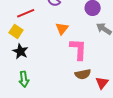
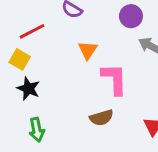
brown semicircle: (83, 74) -> (101, 118), moved

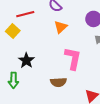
orange triangle: (88, 50) -> (61, 27), moved
black star: (28, 89) -> (26, 60), moved

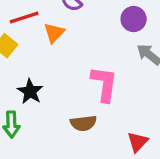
orange triangle: (61, 27) -> (54, 33), moved

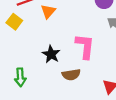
black star: (30, 91) -> (51, 54), moved

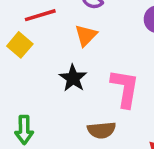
orange triangle: (48, 11) -> (86, 35), moved
black star: (51, 54) -> (73, 78), moved

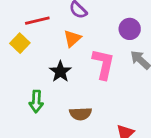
pink L-shape: (125, 88) -> (103, 64), moved
green arrow: (24, 130) -> (36, 101), moved

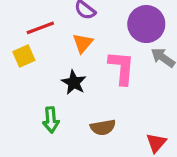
purple circle: (130, 29) -> (146, 24), size x1.5
yellow square: (20, 43) -> (24, 56), turned 30

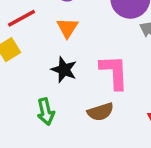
pink L-shape: (122, 68) -> (114, 72), moved

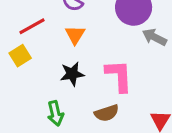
black star: (64, 70) -> (72, 74), turned -30

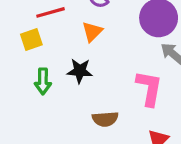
pink L-shape: (119, 76) -> (149, 88), moved
green arrow: (55, 113) -> (43, 81), moved

